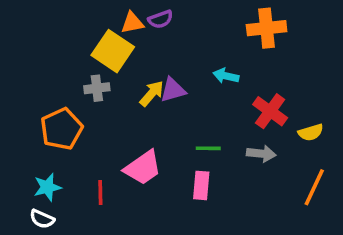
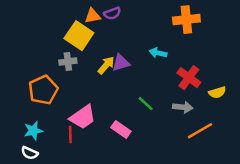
green line: (208, 148) -> (146, 104), turned 42
pink trapezoid: (143, 168) -> (83, 117), moved
pink rectangle: (201, 185) -> (121, 129), moved, turned -60
orange line: (314, 187) -> (200, 131), moved, turned 35

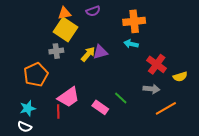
orange triangle: (93, 16) -> (64, 13), moved
orange cross: (186, 20) -> (134, 21), moved
green line: (146, 104) -> (121, 98), moved

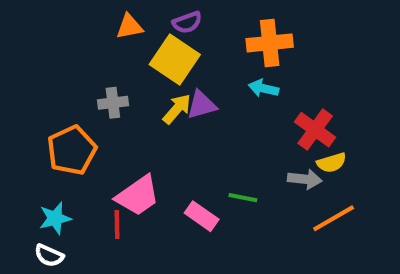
yellow square: (65, 30) -> (175, 59), moved
yellow semicircle: (180, 77) -> (332, 163), moved
green line: (121, 98) -> (243, 198), turned -32

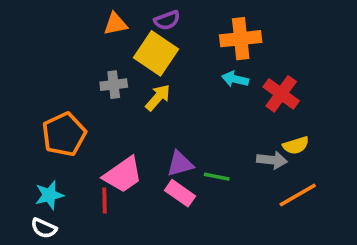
gray cross: (113, 103) -> (114, 85), moved
purple triangle: (202, 105) -> (180, 164), moved
red cross: (315, 130) -> (281, 94), moved

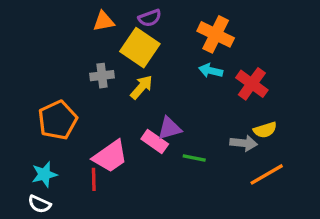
orange cross: (241, 39) -> (216, 34), turned 32
purple triangle: (180, 164) -> (170, 128), moved
pink rectangle: (180, 193) -> (155, 141), moved

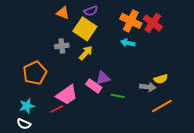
orange triangle: (104, 21) -> (63, 13), turned 32
red cross: (252, 84) -> (153, 23), moved
red line: (94, 179) -> (57, 109), turned 64

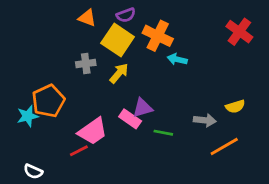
orange cross: (131, 21) -> (158, 36), moved
red cross: (153, 23) -> (239, 32), moved
yellow semicircle: (161, 79) -> (235, 106), moved
cyan star: (27, 106) -> (28, 116), moved

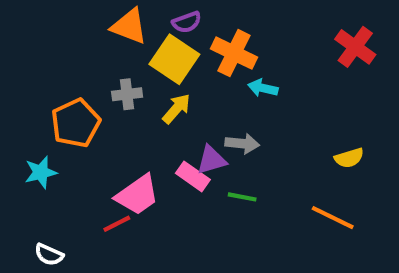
orange triangle: (87, 18) -> (129, 26), size x1.4
orange pentagon: (48, 101) -> (76, 123), moved
gray arrow: (205, 120) -> (242, 144), moved
orange line: (224, 147) -> (333, 218), turned 56

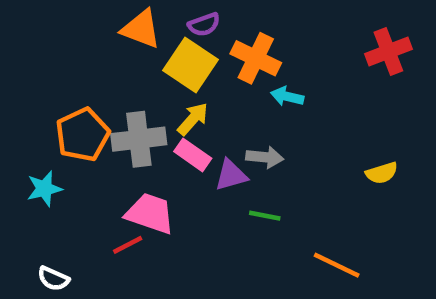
red cross: (355, 47) -> (388, 52), turned 33
gray cross: (127, 94) -> (139, 139), moved, size x1.6
pink rectangle: (193, 176) -> (193, 155), moved
pink trapezoid: (137, 195) -> (150, 213), turned -126
orange line: (333, 218) -> (337, 265), moved

